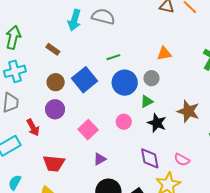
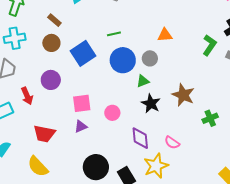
brown circle: (56, 82) -> (51, 43), moved
pink circle: (124, 122) -> (112, 113), moved
pink square: (88, 130) -> (82, 103), turned 30
purple triangle: (100, 159) -> (81, 126), moved

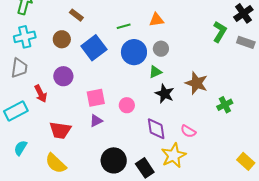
brown rectangle: (54, 20) -> (76, 15), moved
orange triangle: (165, 35) -> (156, 20), moved

